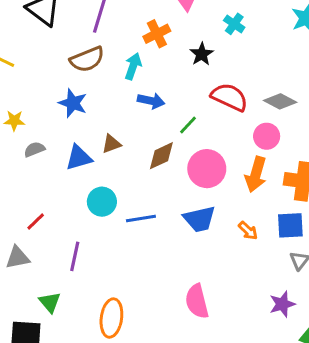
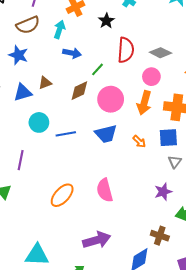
red semicircle: (229, 97) -> (126, 50), turned 70
orange ellipse: (111, 318) -> (62, 195), moved, turned 35

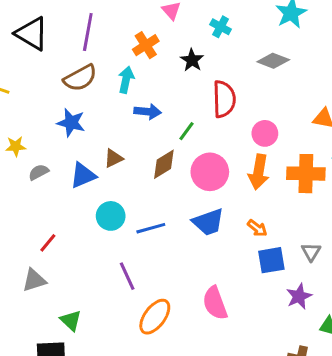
gray diamond: (160, 53) -> (273, 61), moved
blue square: (168, 138) -> (271, 260), moved
purple line: (21, 160) -> (127, 276), moved, turned -30

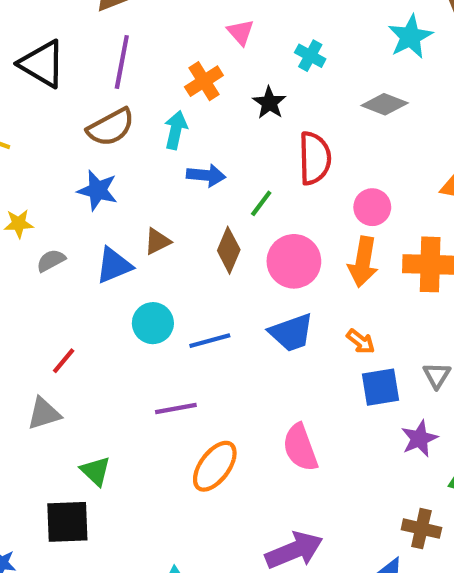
brown diamond: (164, 164) -> (229, 250), turned -36
purple line: (127, 276) -> (176, 408), turned -76

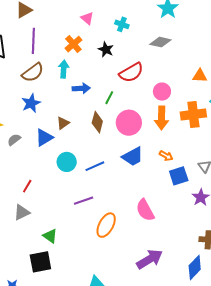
red semicircle: (315, 158) -> (131, 73), turned 70
blue star: (98, 190) -> (31, 103), turned -30

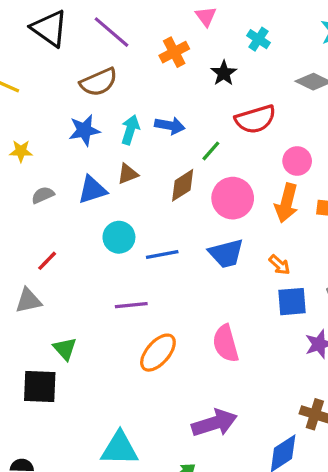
purple line: (33, 41) -> (111, 32), turned -65
cyan arrow: (64, 69) -> (130, 130), moved
brown diamond: (97, 122) -> (183, 185), turned 30
gray semicircle: (14, 140) -> (43, 195), moved

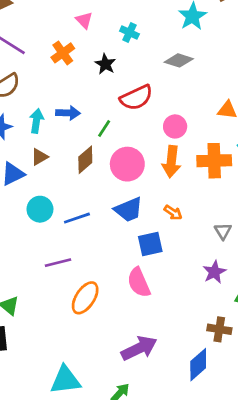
blue square: (292, 302) -> (150, 244), moved

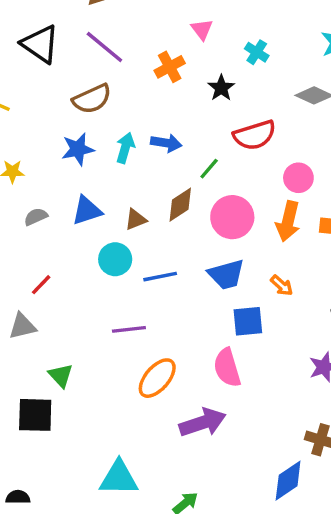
brown triangle: (40, 157) -> (136, 220), moved
purple arrow: (139, 348) -> (203, 422), moved

